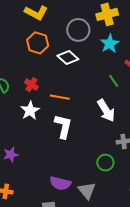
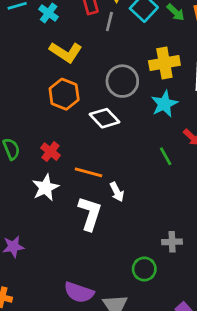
white arrow: (106, 111) -> (117, 192), moved, size x0.6

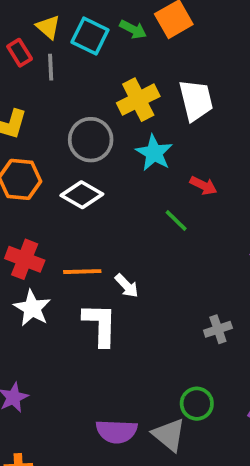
red cross: (50, 152) -> (25, 259), size x1.4
green circle: (144, 269) -> (197, 404), moved

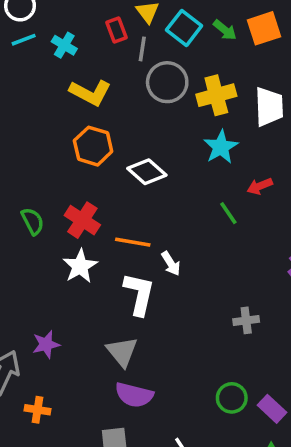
gray circle: (91, 140) -> (167, 82), moved
red arrow: (203, 186) -> (260, 186), turned 120
green circle: (197, 404) -> (232, 398), moved
gray triangle: (169, 435) -> (122, 352), moved

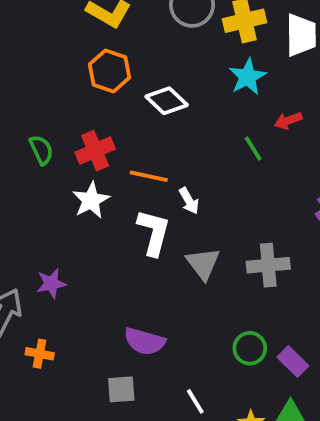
red cross: (82, 220) -> (95, 151), turned 32
gray cross: (246, 320) -> (268, 265), size x1.5
gray triangle: (122, 352) -> (203, 264), moved

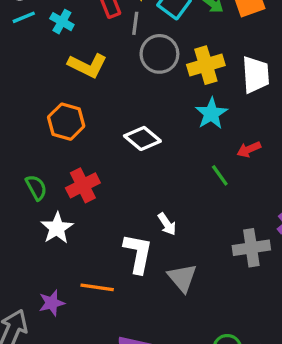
orange hexagon: (109, 71) -> (66, 122), moved
orange line: (149, 176) -> (97, 287), moved
white star: (91, 200) -> (57, 228), moved
gray cross: (268, 265) -> (251, 248), moved

